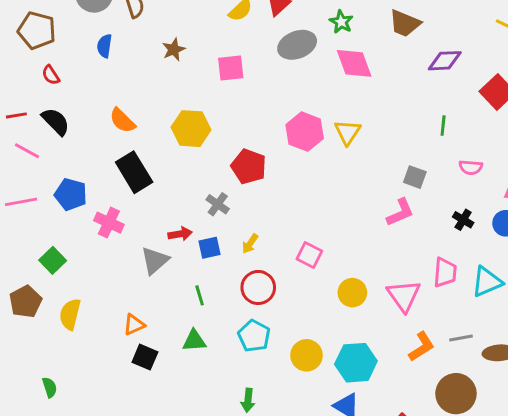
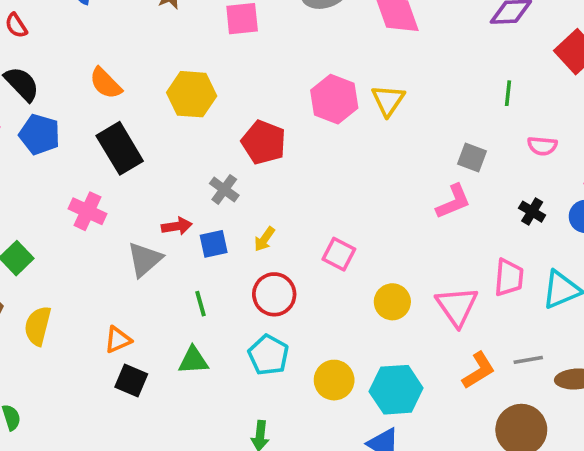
blue pentagon: (71, 194) -> (40, 134), moved

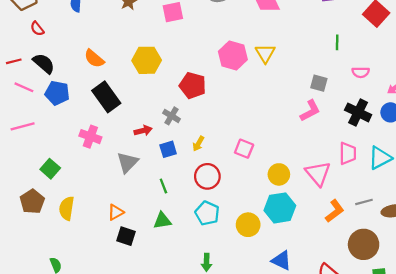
black cross: (532, 212) -> (358, 112), size x1.6
red arrow: (177, 226) -> (143, 131), moved
cyan hexagon: (396, 390) -> (280, 208), moved

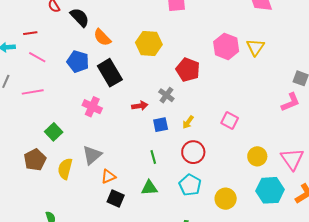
black semicircle: (44, 63) -> (80, 17), moved
blue pentagon: (57, 93) -> (78, 61), moved
pink square: (244, 149) -> (230, 121), moved
gray triangle: (127, 162) -> (92, 155), moved
cyan hexagon: (280, 208) -> (270, 190), moved

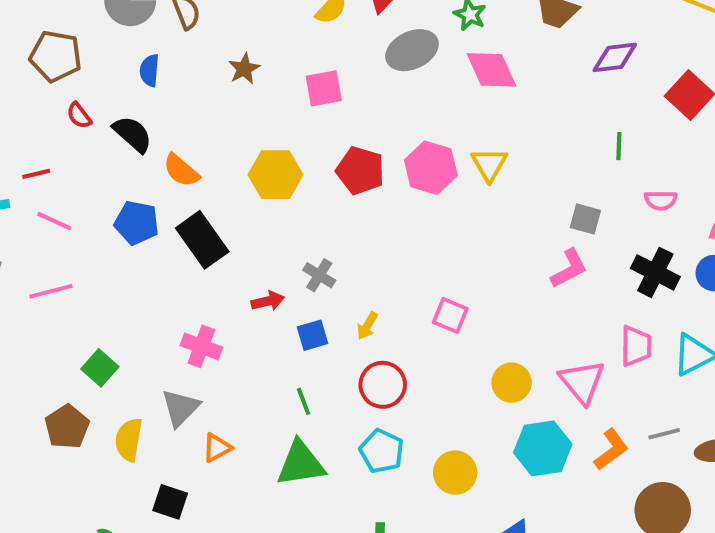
red pentagon: (188, 70) -> (360, 171), moved
pink cross: (92, 107) -> (201, 346), moved
green triangle: (149, 188) -> (301, 464), size x1.5
black square: (116, 198) -> (170, 502), moved

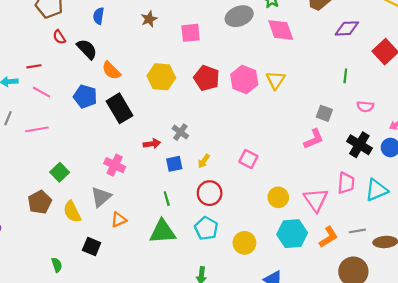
yellow semicircle: (129, 440) -> (72, 212), turned -40

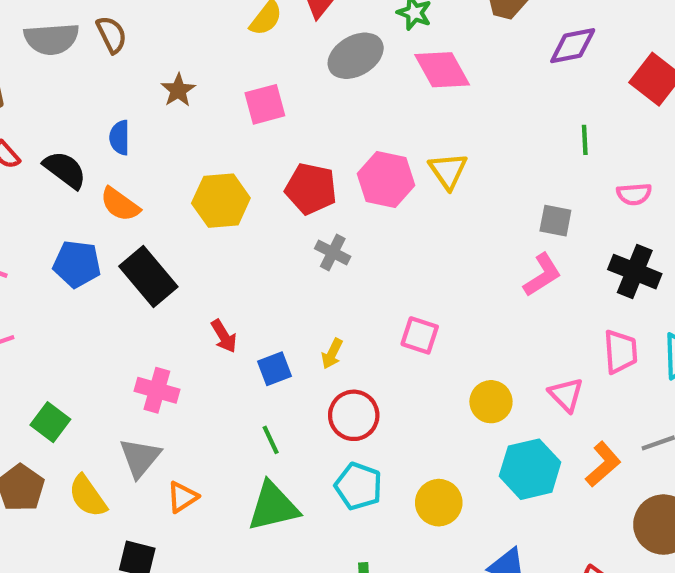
blue semicircle: (99, 16) -> (120, 138), moved
gray cross: (180, 132) -> (333, 252), moved
red arrow: (152, 144) -> (224, 336), turned 77
pink triangle: (316, 200) -> (566, 395), size x0.7

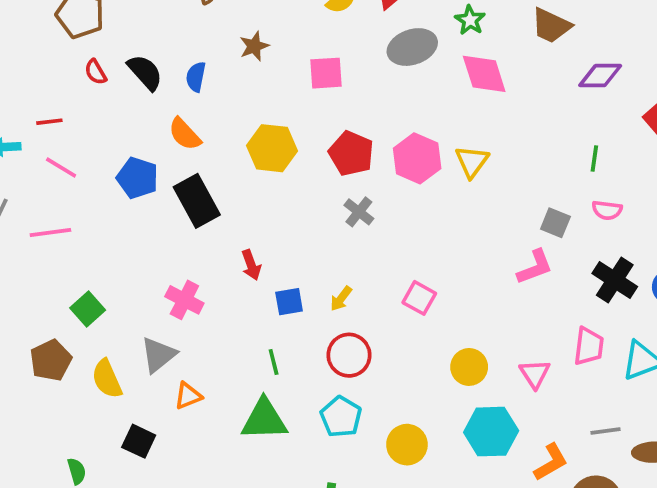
black semicircle: (65, 170) -> (145, 72), moved
pink semicircle: (634, 194) -> (607, 210), moved
orange L-shape: (603, 464) -> (551, 462), moved

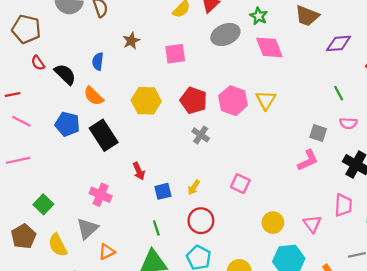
black semicircle: (145, 72) -> (65, 74), moved
green line: (594, 158) -> (339, 93), turned -32

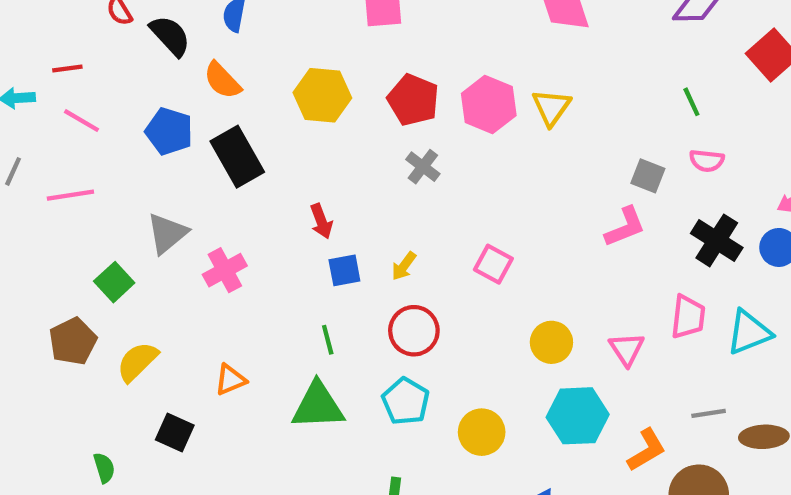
red arrow: (139, 171) -> (321, 221), moved
pink cross: (101, 195) -> (225, 270), turned 35
gray triangle: (87, 229) -> (167, 233), moved
yellow semicircle: (58, 245) -> (137, 362), turned 70

